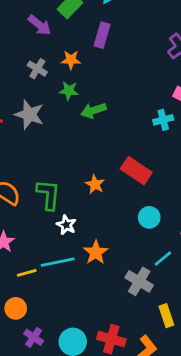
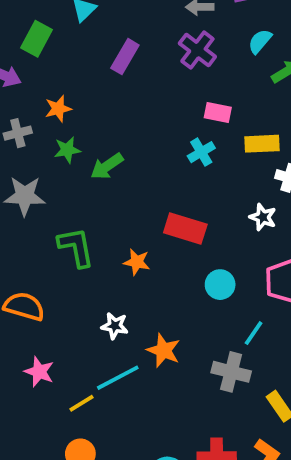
purple rectangle: (102, 35) -> (125, 57), moved, turned 30
gray cross: (37, 69) -> (18, 133), turned -30
green L-shape: (48, 195) -> (76, 247), moved

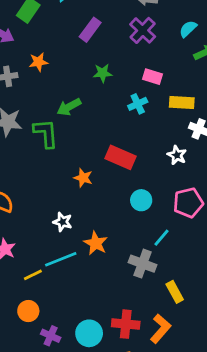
green star: (67, 150) -> (103, 73), moved
green L-shape: (76, 247) -> (46, 133), moved

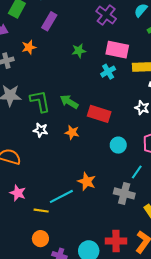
purple rectangle: (90, 30) -> (49, 21), moved
pink rectangle: (153, 77) -> (117, 50), size x1.5
green arrow: (69, 107) -> (69, 102), moved, turned 66
white star: (63, 222) -> (41, 130), moved
yellow line: (33, 275) -> (41, 211), turned 40

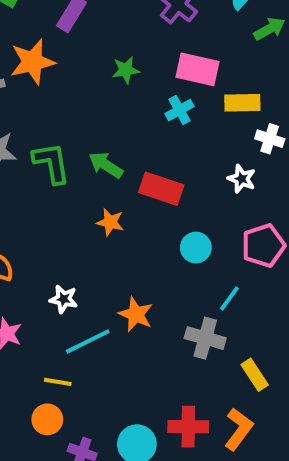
orange star: (29, 47) -> (32, 62), size x1.6
white star: (41, 130) -> (64, 299), moved
yellow line: (41, 211) -> (58, 382), moved

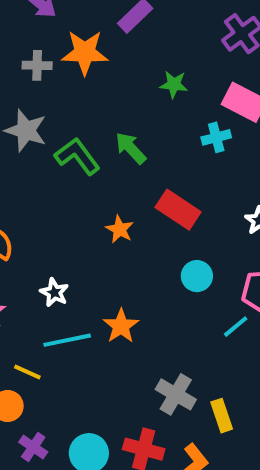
green L-shape: (51, 163) -> (77, 156), turned -42
green arrow: (106, 165) -> (131, 148), moved
cyan line: (229, 299) -> (236, 327), moved
gray cross: (205, 338) -> (176, 394), moved

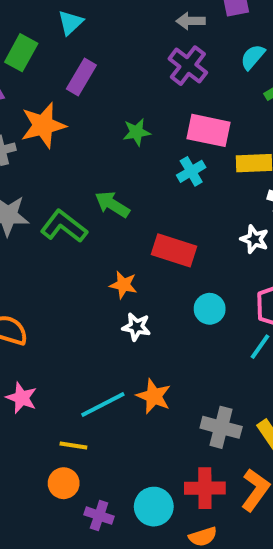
white star: (54, 292) -> (136, 327), moved
orange star: (121, 326) -> (154, 396), moved

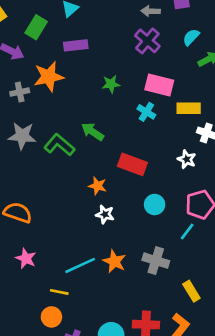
purple rectangle: (81, 77) -> (76, 45), turned 50
cyan cross: (191, 171) -> (146, 112), turned -30
gray cross: (221, 427) -> (156, 261), moved

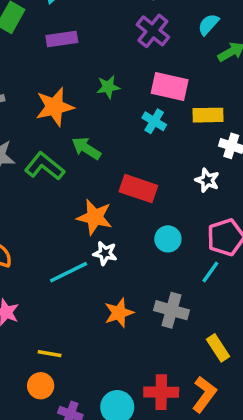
orange star: (49, 77) -> (55, 107), moved
orange star: (98, 186) -> (95, 217), size x1.5
orange star: (114, 261) -> (119, 313), turned 30
cyan line: (80, 265) -> (68, 272), moved

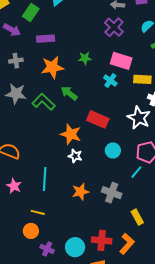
purple rectangle: (62, 39) -> (46, 39), moved
white star: (207, 180) -> (139, 118), size x1.6
cyan line: (68, 272) -> (45, 179), moved, turned -65

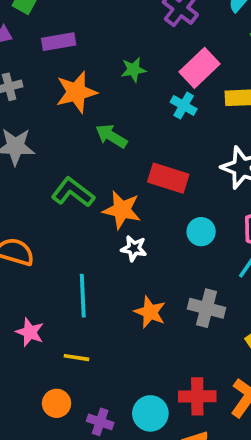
pink rectangle: (121, 61) -> (199, 68), turned -55
green L-shape: (44, 102) -> (73, 192), moved
pink star: (14, 186) -> (30, 332), moved
orange star: (80, 192) -> (150, 312), turned -30
orange circle: (31, 231) -> (57, 403), moved

